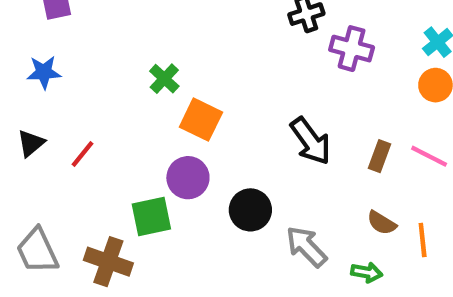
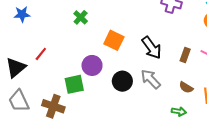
orange square: (201, 120) -> (114, 40), moved
black triangle: (31, 143) -> (16, 68), moved, size x1.5
gray arrow: (306, 247) -> (151, 79), moved

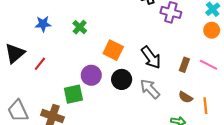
blue star: (22, 14) -> (43, 24), moved
black triangle: (16, 68) -> (15, 53), moved
black circle: (122, 81) -> (122, 79), moved

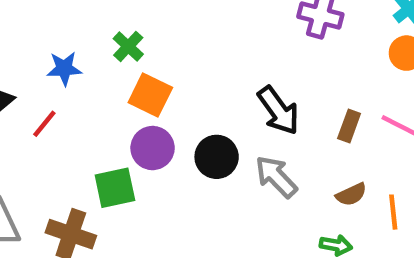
blue star: (43, 24) -> (64, 69), moved
orange square: (113, 50) -> (150, 95), moved
brown semicircle: (185, 97) -> (351, 194), turned -56

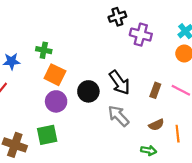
green cross: (128, 46) -> (44, 50), turned -32
black circle: (217, 157) -> (88, 91), moved
green square: (115, 188) -> (47, 135), moved

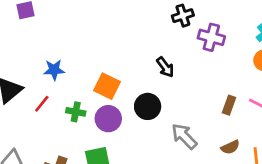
green cross: (44, 50) -> (76, 112), moved
black arrow: (120, 82) -> (165, 67), moved, size x0.7

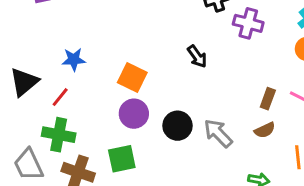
black circle: (148, 106) -> (177, 126), moved
green cross: (76, 112) -> (59, 135), moved, size x1.5
brown semicircle: (230, 147) -> (265, 130), moved

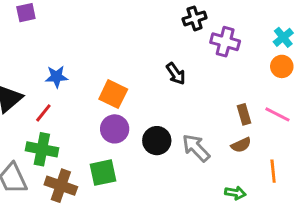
brown rectangle: (268, 99) -> (244, 114), turned -36

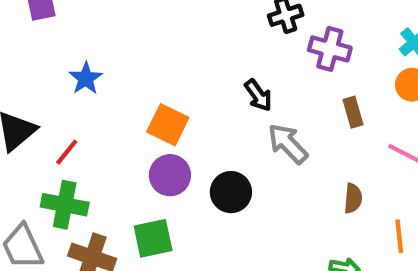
blue star: (56, 77) -> (86, 78), moved, turned -30
brown rectangle: (244, 114) -> (353, 112), moved
brown semicircle: (241, 145) -> (353, 198), turned -60
gray arrow: (196, 148) -> (288, 144), moved

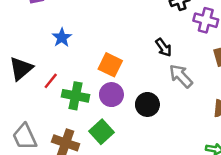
green cross: (65, 205) -> (75, 96), moved
green square: (153, 238) -> (102, 132), turned -30

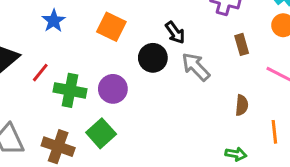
orange square: (110, 65) -> (111, 27), moved
black circle: (147, 104) -> (153, 58), moved

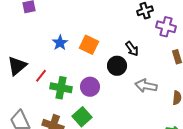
blue star: (54, 21) -> (60, 43), moved
gray arrow: (196, 67) -> (146, 86), moved, turned -35

